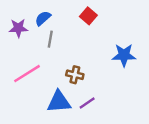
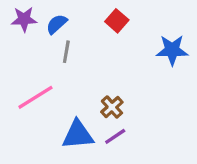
purple star: (18, 28) -> (24, 19), moved
blue star: (124, 55) -> (172, 50), moved
brown cross: (75, 75) -> (112, 107), moved, turned 35

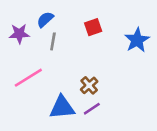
purple star: (24, 19) -> (19, 34), moved
red square: (117, 21) -> (93, 27), moved, turned 30
blue star: (172, 50) -> (137, 40), turned -30

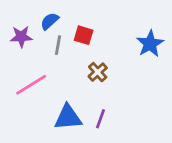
red square: (93, 27) -> (84, 35), moved, turned 36
brown cross: (89, 85) -> (98, 72), moved
purple line: (92, 109) -> (101, 119), turned -36

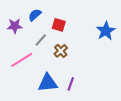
gray line: (58, 45) -> (41, 40), moved, turned 32
brown cross: (98, 72) -> (61, 51), moved

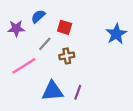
brown cross: (61, 51) -> (67, 56), turned 32

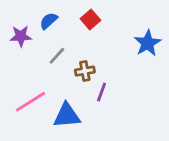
red square: (65, 27) -> (90, 19), moved, turned 32
pink line: (24, 66) -> (30, 102), moved
purple line: (78, 92) -> (102, 92), moved

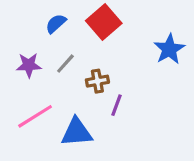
red square: (90, 19) -> (104, 22), size x1.5
purple star: (21, 36) -> (29, 65), moved

